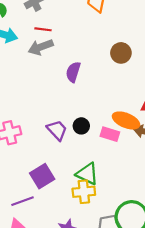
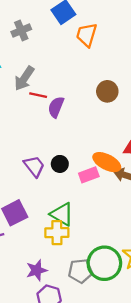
red line: (43, 29) -> (38, 95), moved
gray arrow: (41, 47) -> (24, 78), turned -40
pink rectangle: (110, 134) -> (89, 175), turned -42

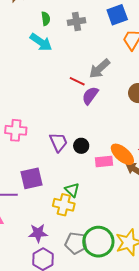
gray arrow: (24, 78) -> (99, 69), moved
green triangle: (62, 214) -> (72, 190), size x0.7

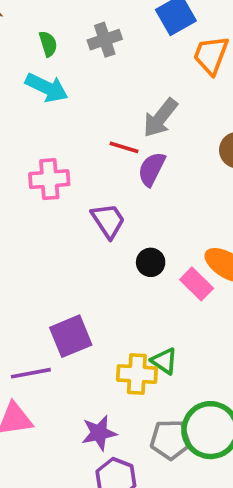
pink cross: (16, 130) -> (49, 179), moved
purple trapezoid: (58, 142) -> (108, 221), moved
pink rectangle: (104, 162) -> (197, 284), turned 60
green triangle: (72, 190) -> (164, 361), moved

